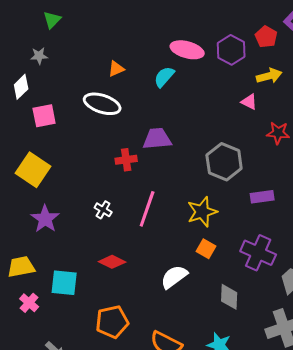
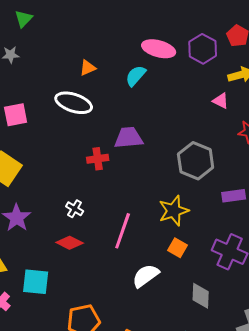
pink line: (147, 209) -> (123, 231), moved
red diamond: (112, 262) -> (70, 243), moved

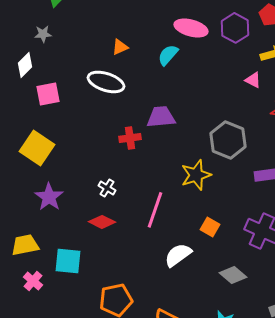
yellow star: (174, 211) -> (196, 175), moved
gray diamond: (201, 296) -> (233, 275), turned -52

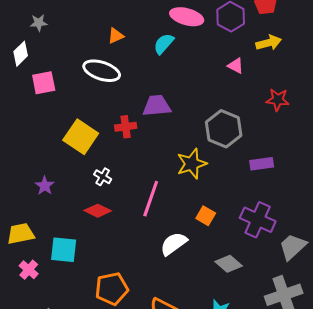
pink triangle: (253, 80) -> (236, 66), moved
yellow square: (37, 148) -> (81, 137), moved
purple star: (49, 197) -> (45, 186), size x0.7

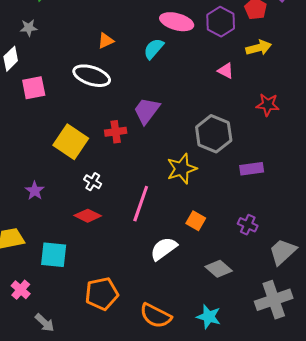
purple trapezoid: (157, 106) -> (147, 111), turned -48
purple cross: (258, 220) -> (248, 225), size x0.6
pink cross: (29, 270) -> (21, 290), moved

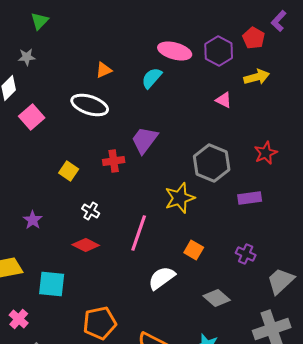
pink square: (34, 88) -> (32, 117), turned -30
red star: (268, 105) -> (266, 153), moved, turned -30
yellow square: (71, 142) -> (69, 171), size x0.6

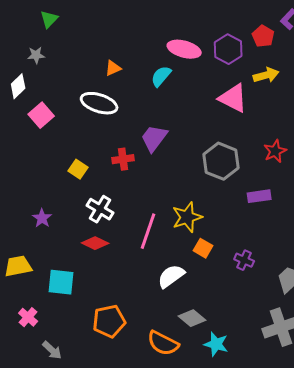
pink triangle: (224, 100) -> (233, 98), size x1.8
yellow star: (180, 198) -> (187, 217), moved
white cross: (91, 211) -> (100, 209), size x1.5
purple cross: (246, 254) -> (244, 260), moved
gray diamond: (217, 298) -> (192, 318), moved

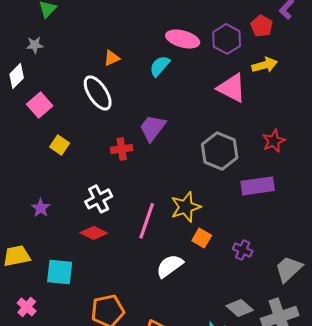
white ellipse: (99, 103) -> (98, 93), turned 39
yellow square: (78, 169) -> (60, 145), moved
purple rectangle: (259, 196) -> (258, 186), size x1.4
white cross: (100, 209) -> (99, 199), turned 32
gray diamond: (192, 318) -> (240, 308), moved

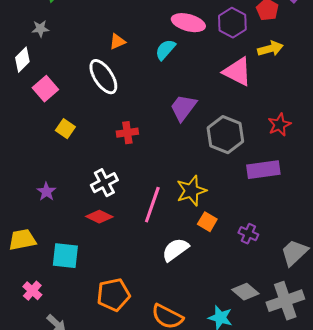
purple trapezoid: (153, 128) -> (183, 108), moved

